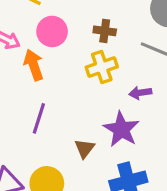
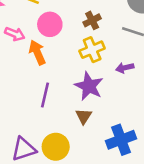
brown cross: (105, 31) -> (92, 20), turned -30
purple star: (121, 129) -> (89, 86), moved

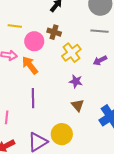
brown cross: (92, 20) -> (54, 32), moved, turned -32
purple star: (89, 86) -> (76, 81), size x0.6
purple line: (45, 95) -> (33, 98), moved

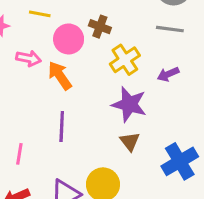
purple star: (76, 81) -> (129, 104), size x1.6

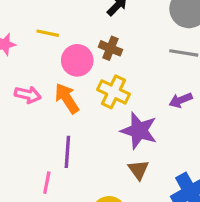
pink arrow: (29, 58) -> (28, 95), moved
yellow cross: (125, 60) -> (113, 92), moved, turned -32
pink line: (19, 154) -> (47, 183), moved

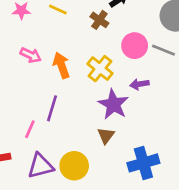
brown cross: (110, 48) -> (99, 20), moved
pink circle: (77, 60) -> (135, 46), moved
purple arrow: (181, 100) -> (139, 84), moved

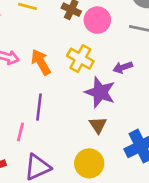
pink circle: (135, 46) -> (97, 20), moved
yellow circle: (74, 166) -> (89, 163), moved

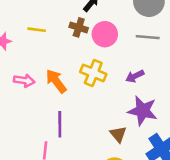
purple star: (100, 92) -> (143, 111), moved

